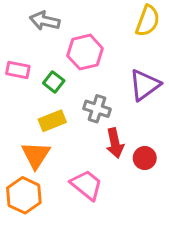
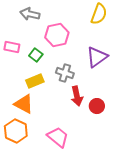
orange triangle: (36, 155) -> (24, 104), turned -35
pink trapezoid: (87, 185) -> (58, 137), moved

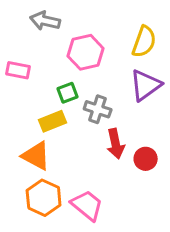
yellow semicircle: (99, 14) -> (144, 42), moved
green square: (36, 55) -> (68, 93), moved, turned 32
orange hexagon: (16, 131) -> (44, 198), moved

